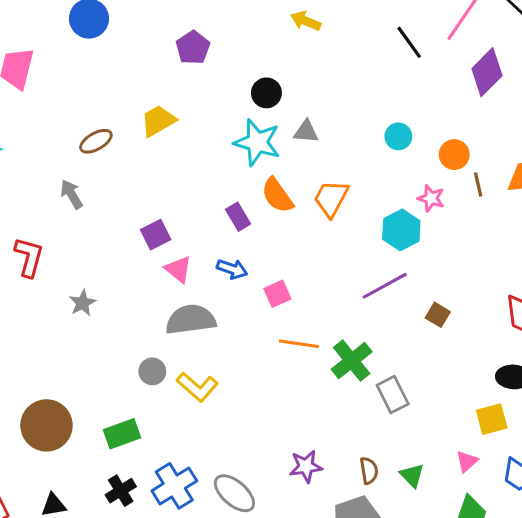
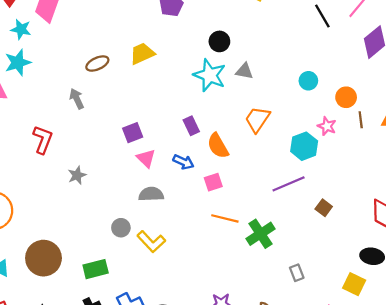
orange semicircle: (277, 195) -> (218, 146), moved
gray semicircle: (191, 320) -> (151, 194), size x0.7
gray rectangle: (393, 395) -> (297, 273), moved, size x0.7
yellow square: (492, 419) -> (354, 284), turned 35

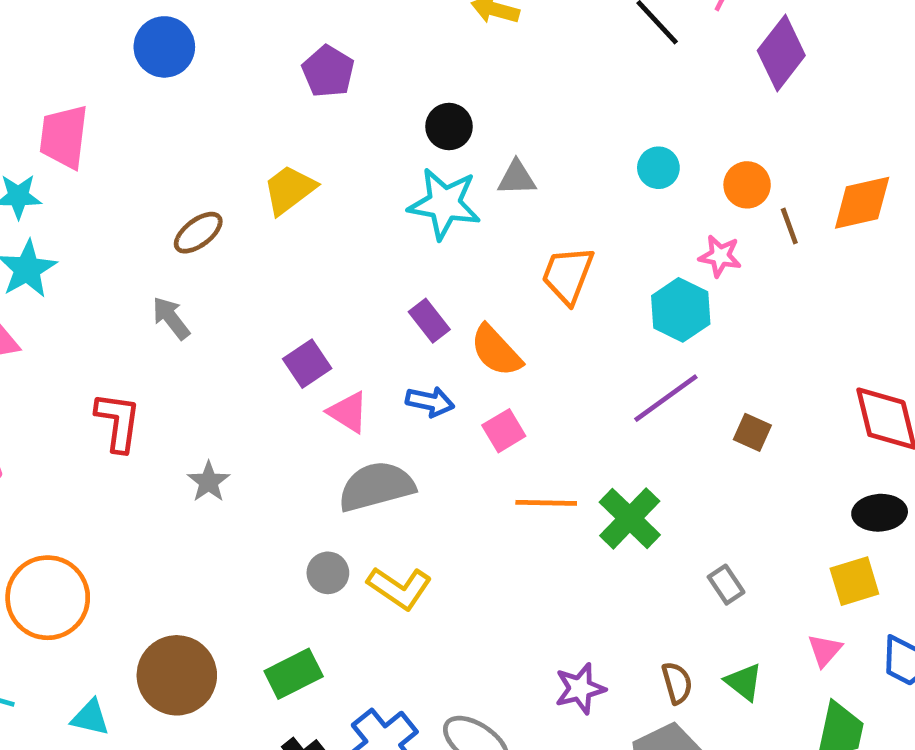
gray semicircle: (151, 194) -> (376, 486), size x1.4
yellow square: (354, 284) -> (854, 581), turned -30

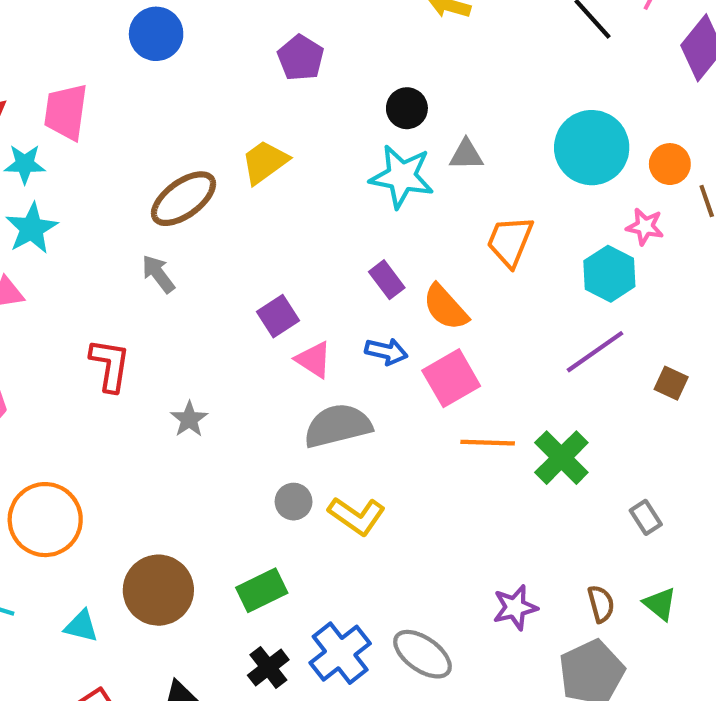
cyan circle: (658, 168) -> (592, 148), size x2.0
brown ellipse: (198, 233) -> (183, 199), size x1.5
pink square: (504, 431) -> (451, 378), size x1.5

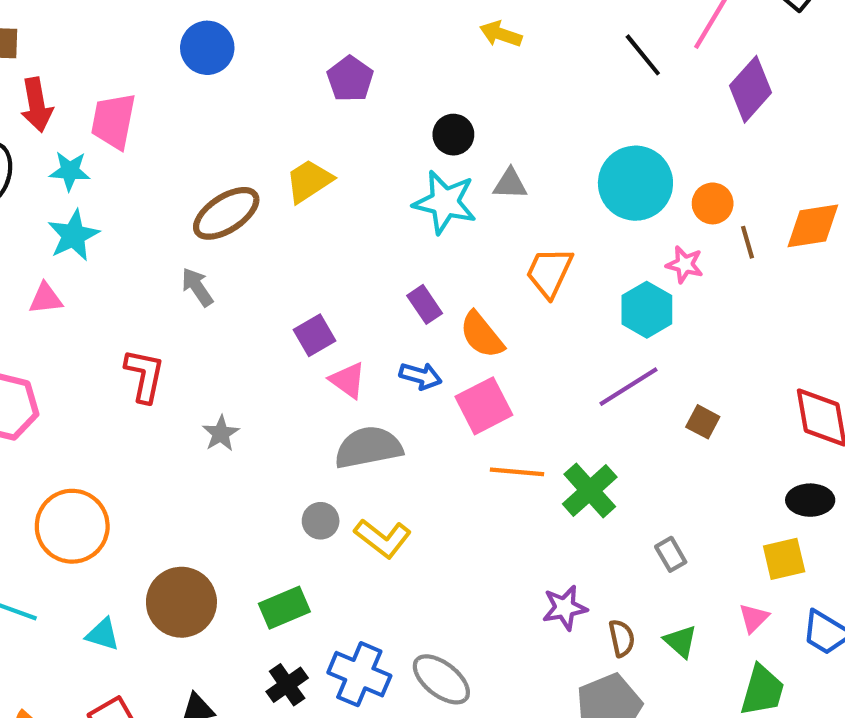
purple star: (515, 607) -> (565, 608), moved
blue cross: (340, 653) -> (359, 674), turned -32

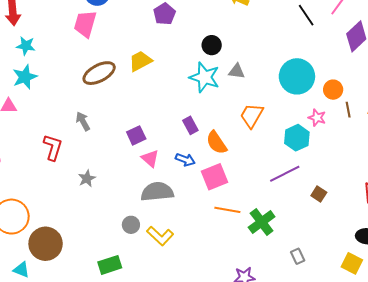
pink trapezoid: (113, 121) -> (85, 24), moved
gray arrow: (197, 287) -> (83, 121), moved
yellow square: (784, 559) -> (352, 263), turned 35
brown circle: (181, 602) -> (46, 244), moved

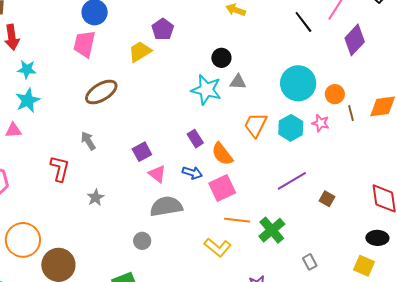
black circle: (212, 45) -> (221, 58), moved
yellow trapezoid: (140, 61) -> (140, 52), moved
cyan hexagon: (297, 138) -> (291, 128), moved
yellow L-shape: (160, 236) -> (218, 247), moved

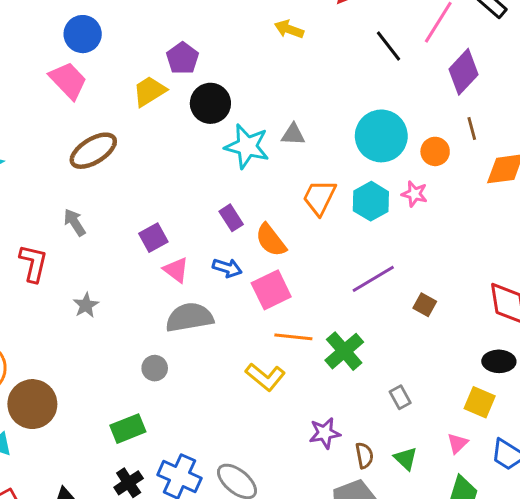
pink trapezoid: (84, 44) -> (68, 80), turned 124
black circle: (221, 58) -> (210, 103), moved, size x1.4
brown line: (351, 113) -> (472, 128), moved

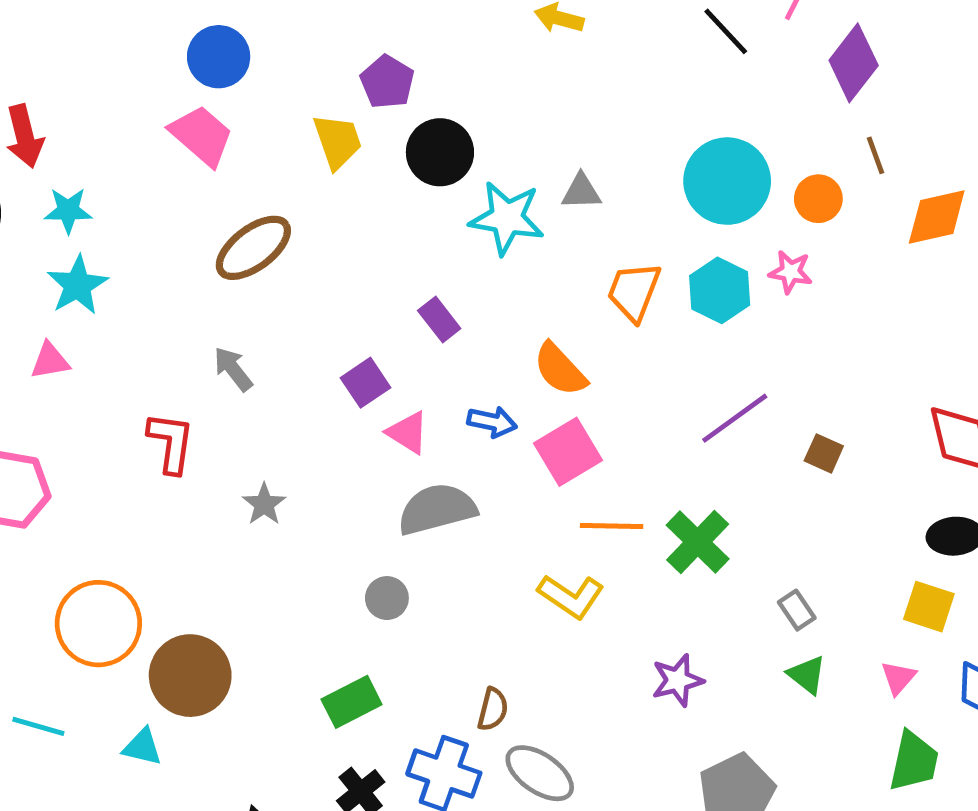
yellow trapezoid: (149, 91) -> (338, 141), turned 108
purple rectangle: (231, 218) -> (439, 320), moved
brown semicircle: (364, 455) -> (493, 709), moved, turned 30
green triangle: (406, 459) -> (807, 675), moved

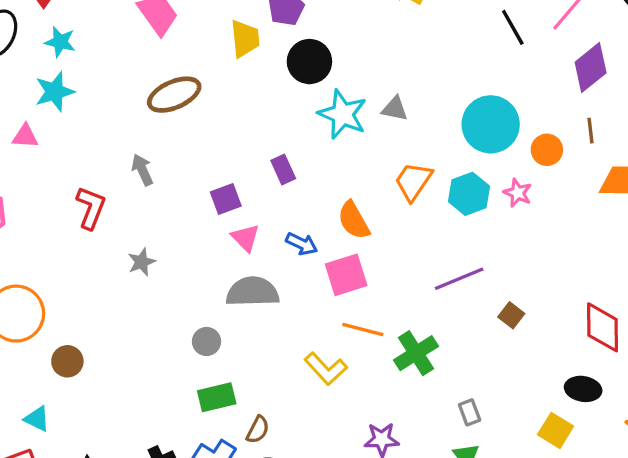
brown circle: (190, 676) -> (67, 361), size x0.6
green rectangle: (352, 702) -> (217, 397), moved
cyan triangle: (142, 747) -> (37, 419), moved

